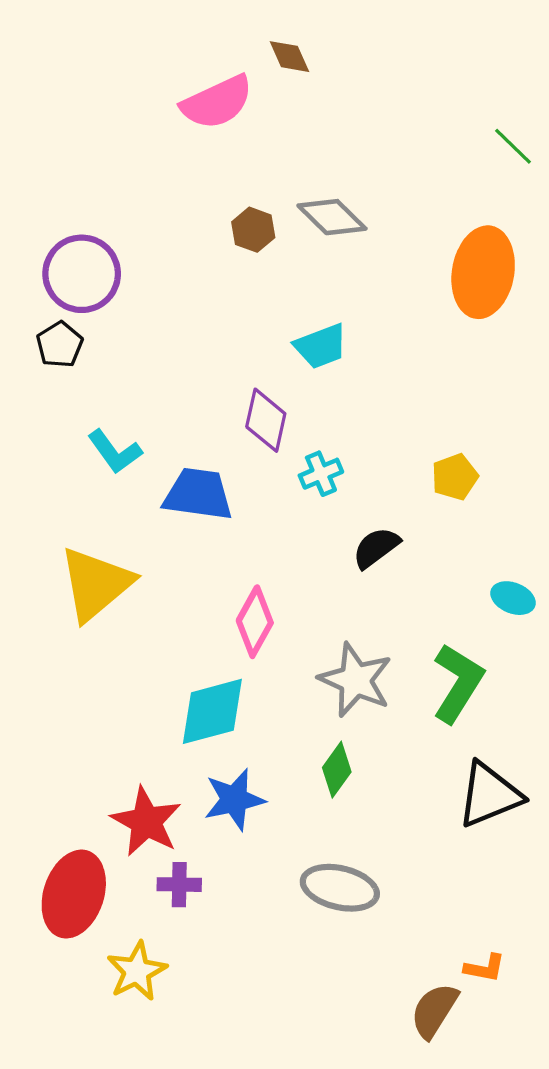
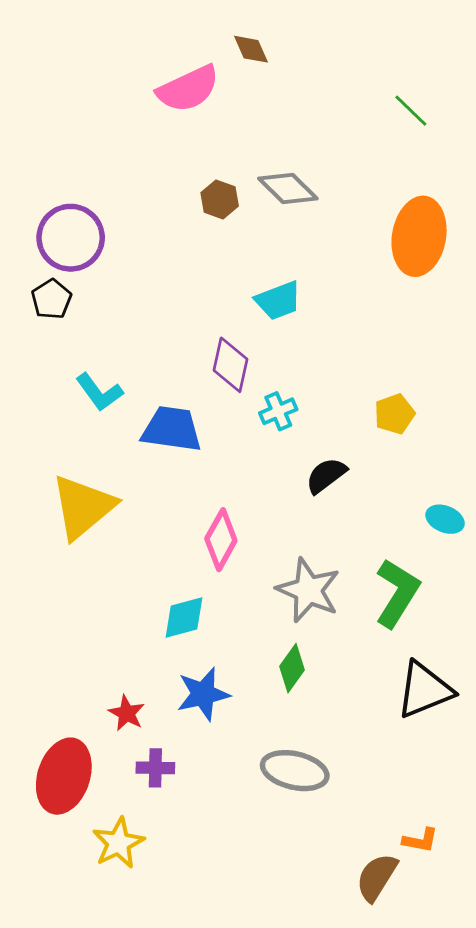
green line: (513, 146) -> (411, 111), moved
cyan diamond: (212, 711) -> (184, 618), size x0.7
red star: (146, 822) -> (127, 713), size x0.6

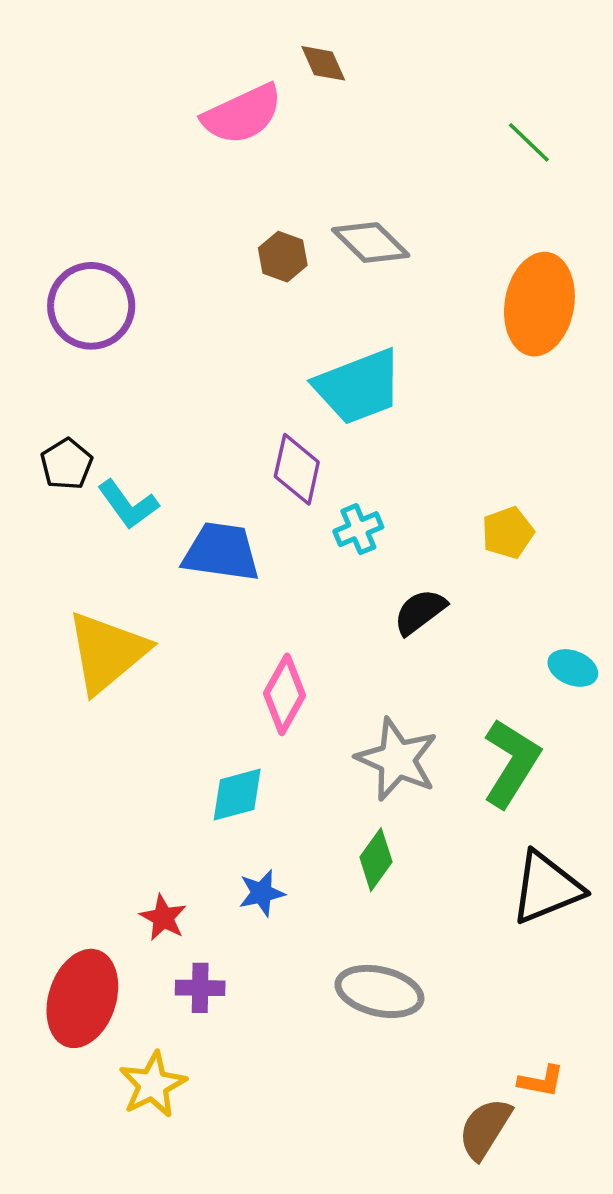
black pentagon: (51, 299) -> (67, 464), moved
cyan trapezoid: (278, 301) -> (358, 387), size x1.5
blue star: (203, 694) -> (262, 893), size x0.7

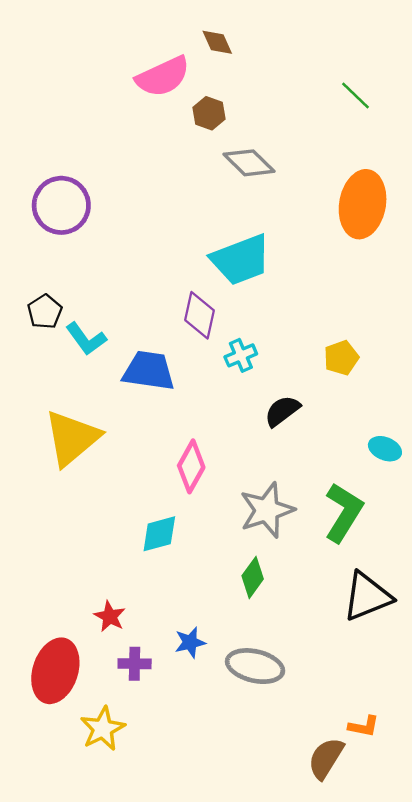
brown hexagon: (283, 257) -> (209, 113), moved
gray star: (397, 759) -> (267, 510), turned 30
blue star: (262, 893) -> (190, 642), moved

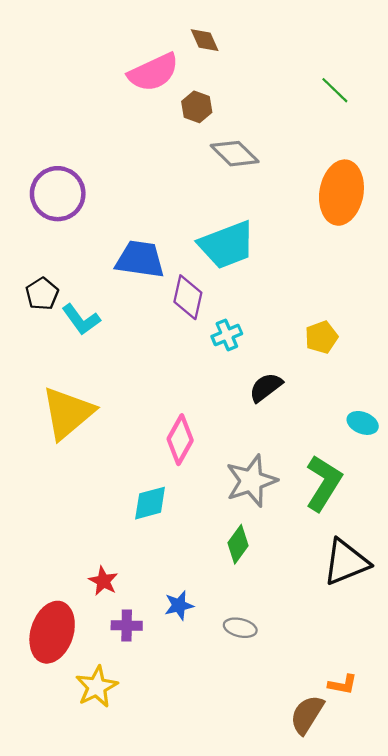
blue trapezoid: (149, 371) -> (140, 259), moved
gray ellipse: (255, 666) -> (240, 628), size x0.6

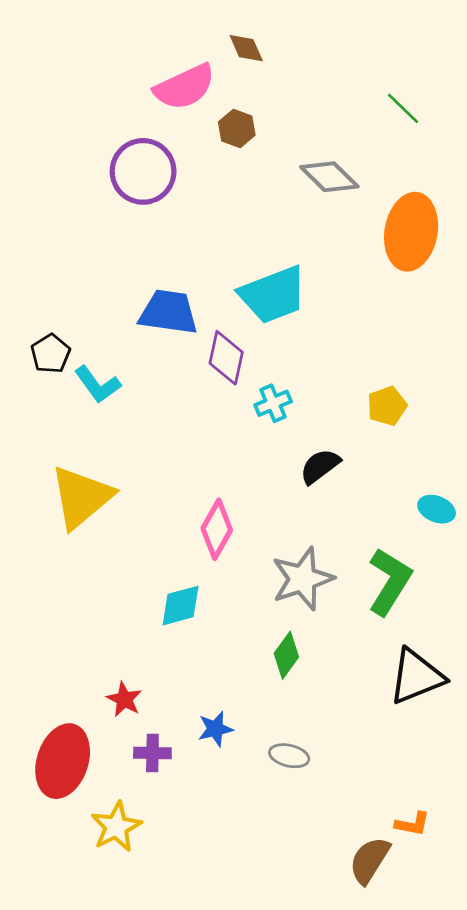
gray diamond: (235, 154) -> (329, 177), moved
purple circle: (58, 194) -> (143, 171), moved

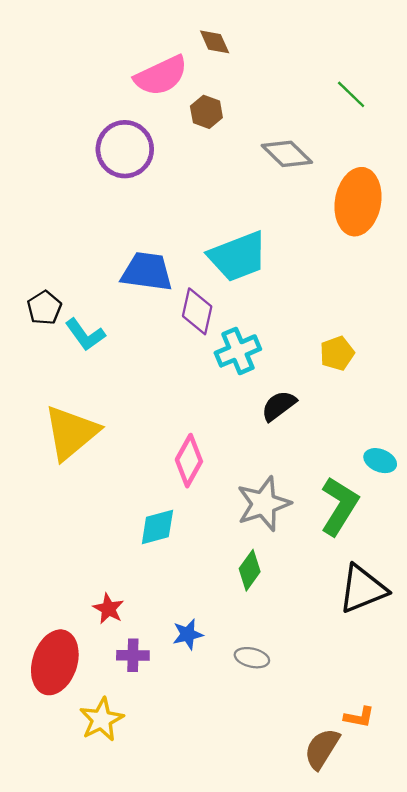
cyan cross: (273, 403) -> (238, 351), size x1.4
cyan ellipse: (437, 509) -> (380, 461), moved

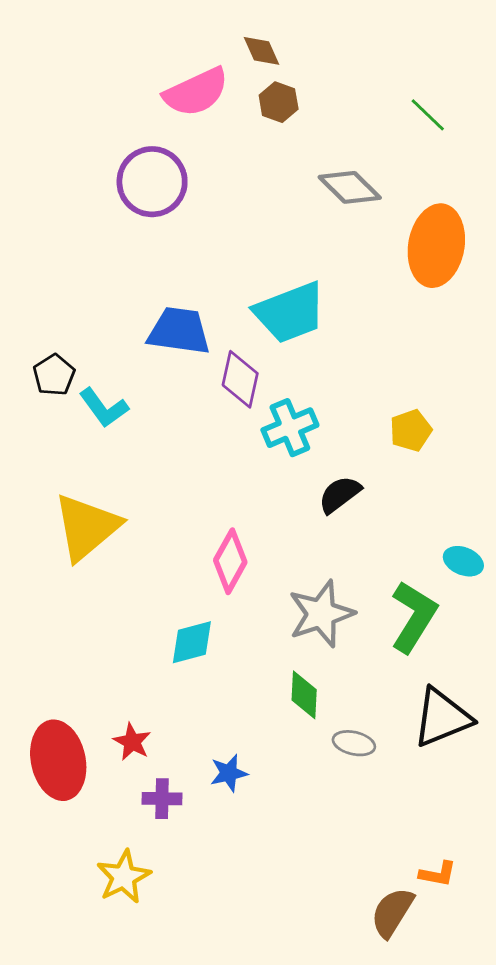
brown hexagon: (206, 112) -> (279, 102), moved
green diamond: (250, 570) -> (304, 695), turned -33
gray ellipse: (252, 658) -> (354, 743), moved
red ellipse: (55, 662) -> (58, 760), moved, turned -30

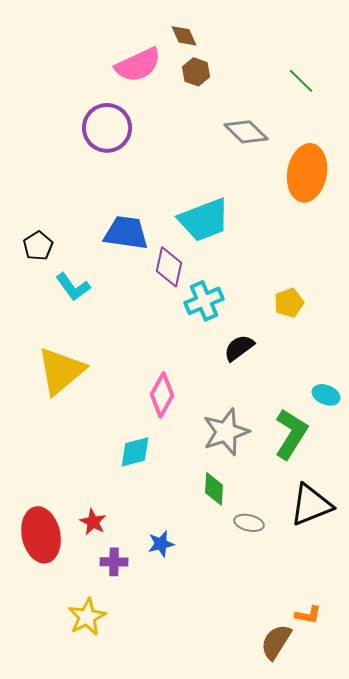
black pentagon: (54, 375) -> (38, 246), moved

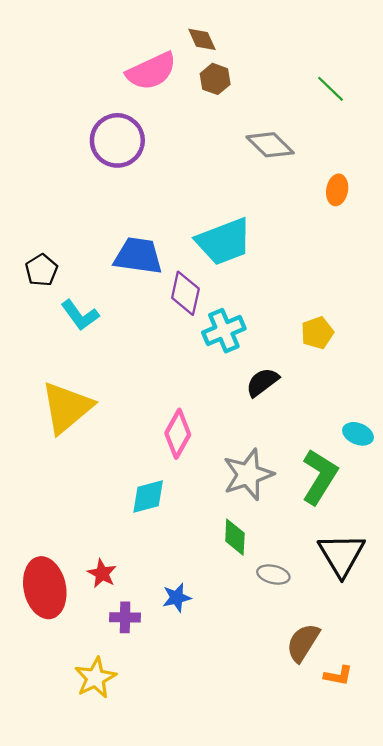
orange ellipse: (307, 173) -> (337, 190), size x0.5
black triangle: (311, 505) -> (341, 555), turned -39
brown semicircle: (276, 642) -> (303, 643), moved

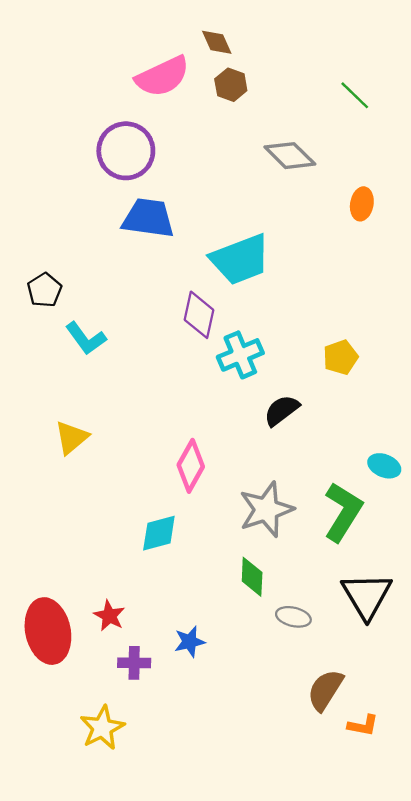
blue trapezoid: (138, 256) -> (148, 218), moved
yellow triangle: (67, 407) -> (72, 438), size x0.6

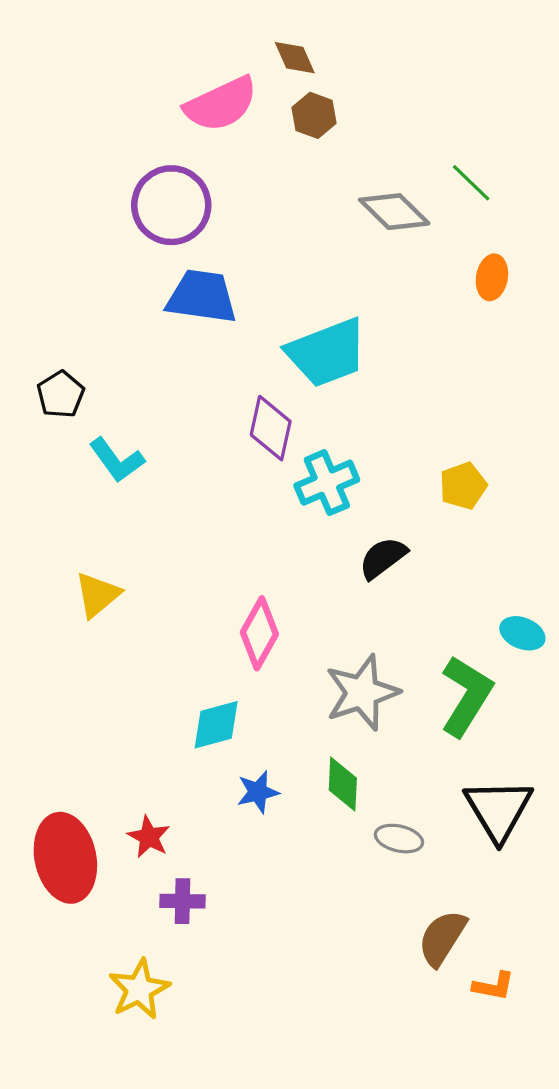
green line: (355, 95) -> (471, 183), moved
blue star: (190, 642) -> (258, 792), moved

